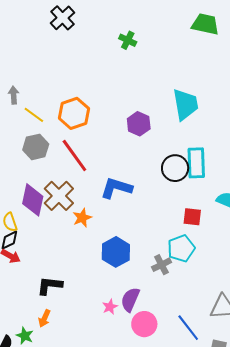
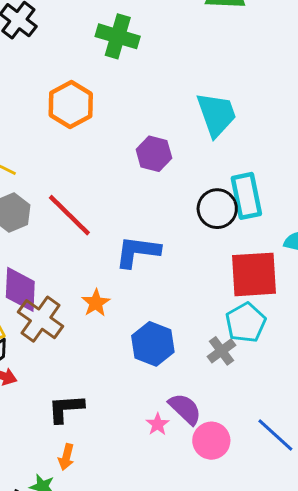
green cross: (128, 40) -> (118, 36), size x1.6
orange hexagon: (74, 113) -> (71, 104), moved
brown cross: (59, 196) -> (41, 319), moved
red square: (192, 217) -> (254, 274), size x1.8
purple semicircle: (130, 300) -> (185, 409), turned 120

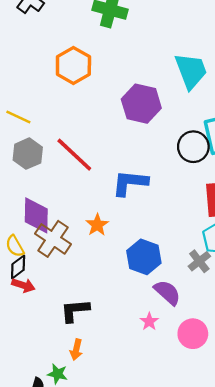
purple hexagon: (154, 154) -> (141, 104), size x1.4
purple semicircle: (185, 409) -> (167, 292), moved

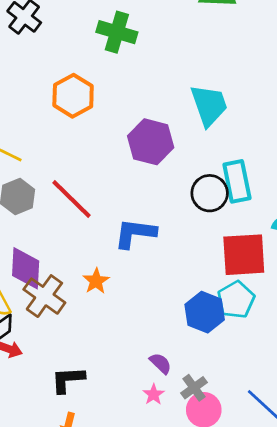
blue hexagon: (144, 257) -> (205, 312), moved
gray cross: (199, 261) -> (194, 388), moved
purple semicircle: (167, 292) -> (160, 363), moved, size x0.7

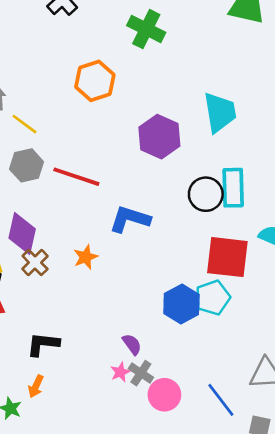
red line: (71, 199) -> (76, 177), turned -36
brown cross: (44, 296) -> (35, 263), size x0.7
gray cross: (194, 388) -> (141, 373), moved, turned -30

